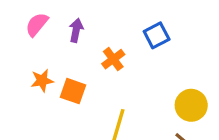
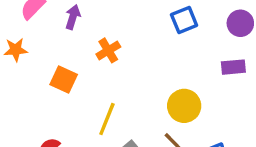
blue square: (157, 35) -> (184, 20), moved
orange star: (42, 81) -> (16, 50), moved

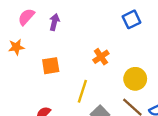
orange cross: (108, 50) -> (101, 57), moved
orange square: (64, 79) -> (51, 66), turned -30

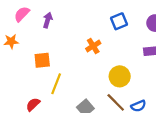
orange cross: (101, 57) -> (93, 46), moved
yellow line: (82, 91) -> (56, 84), moved

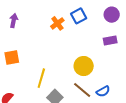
orange cross: (93, 46) -> (57, 23), moved
yellow line: (56, 84) -> (41, 78), moved

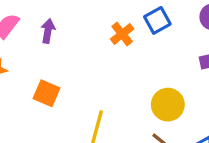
orange square: (12, 57) -> (46, 93), turned 35

